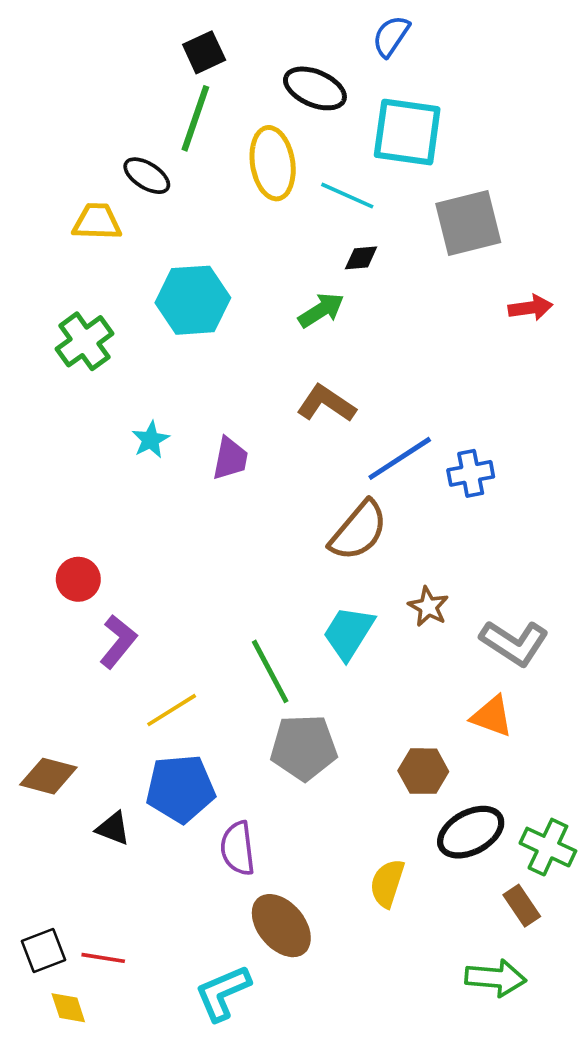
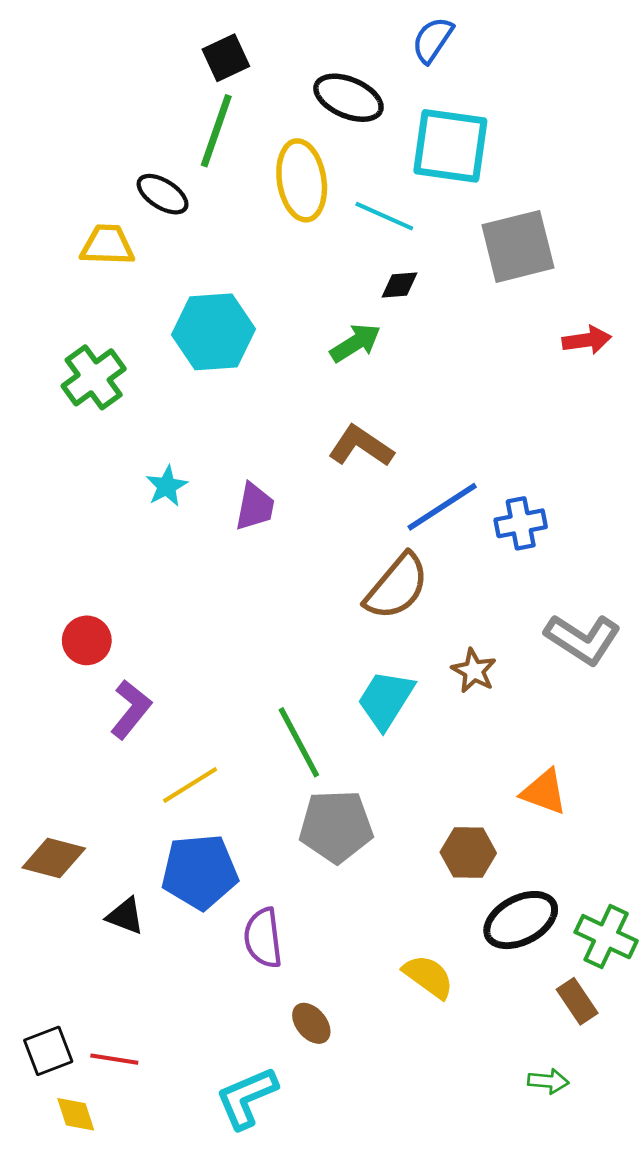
gray L-shape: (514, 643) -> (583, 639), moved
yellow semicircle: (387, 883) -> (428, 976), turned 108
brown ellipse: (281, 926) -> (311, 1023), size x0.6
green arrow: (496, 978) -> (548, 1081), size x0.6

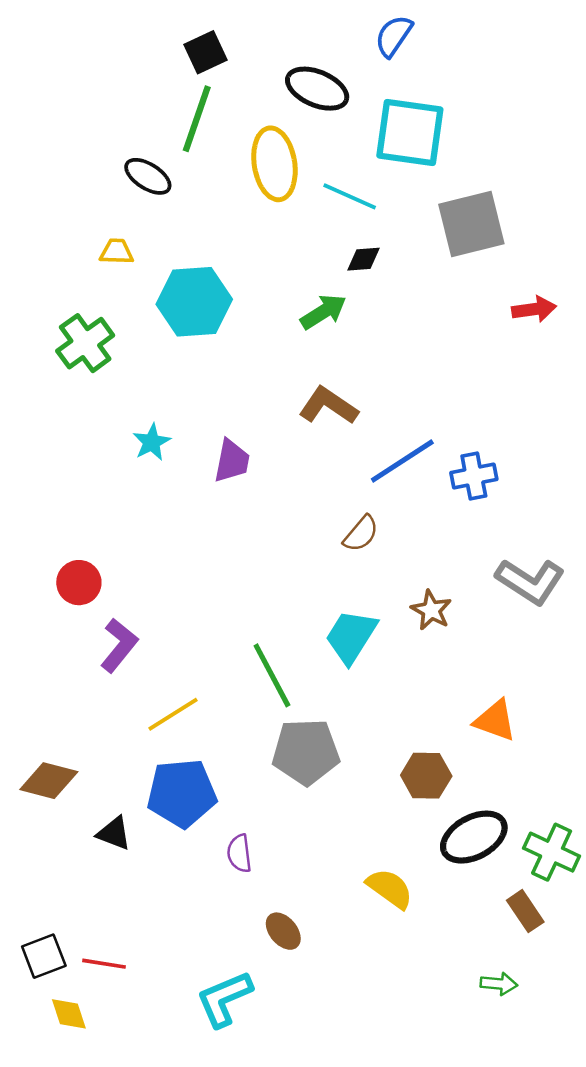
yellow trapezoid: (107, 245) -> (117, 252), moved, size x0.7
brown semicircle: (397, 587) -> (361, 534), size x0.6
purple semicircle: (263, 938) -> (239, 853), size x0.7

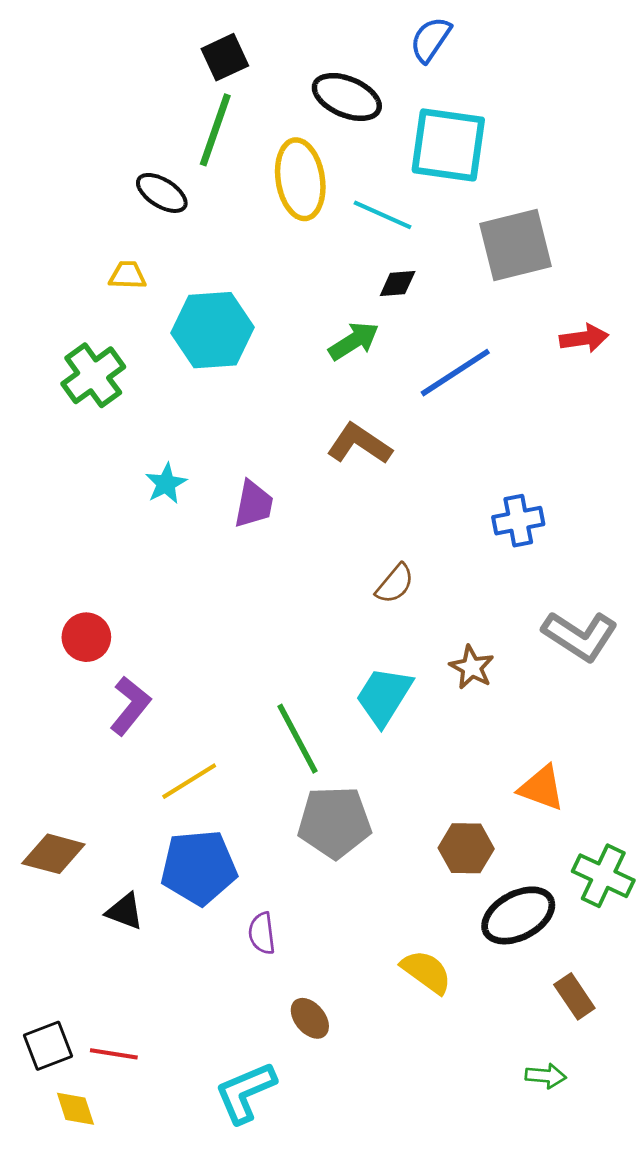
blue line: (402, 461) -> (455, 373), moved
green cross: (552, 852) -> (603, 876), moved

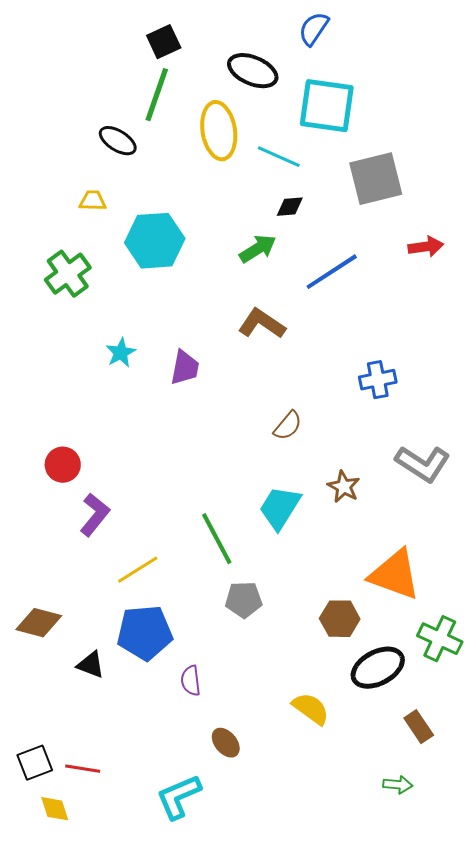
orange triangle: (542, 788) -> (395, 575), size x1.5
gray pentagon: (335, 822) -> (244, 600), size x0.7

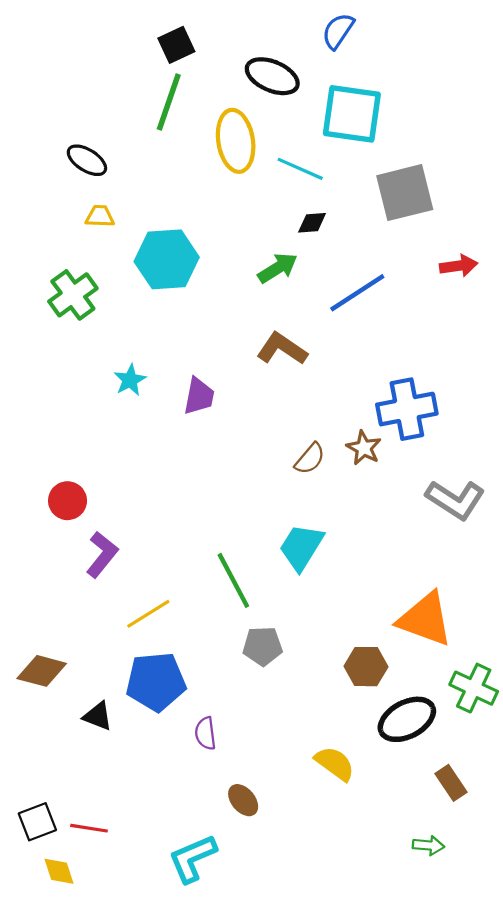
black ellipse: (118, 141) -> (87, 160), moved
blue cross: (378, 380) -> (407, 409), size x1.5
brown star: (344, 487) -> (364, 448), moved

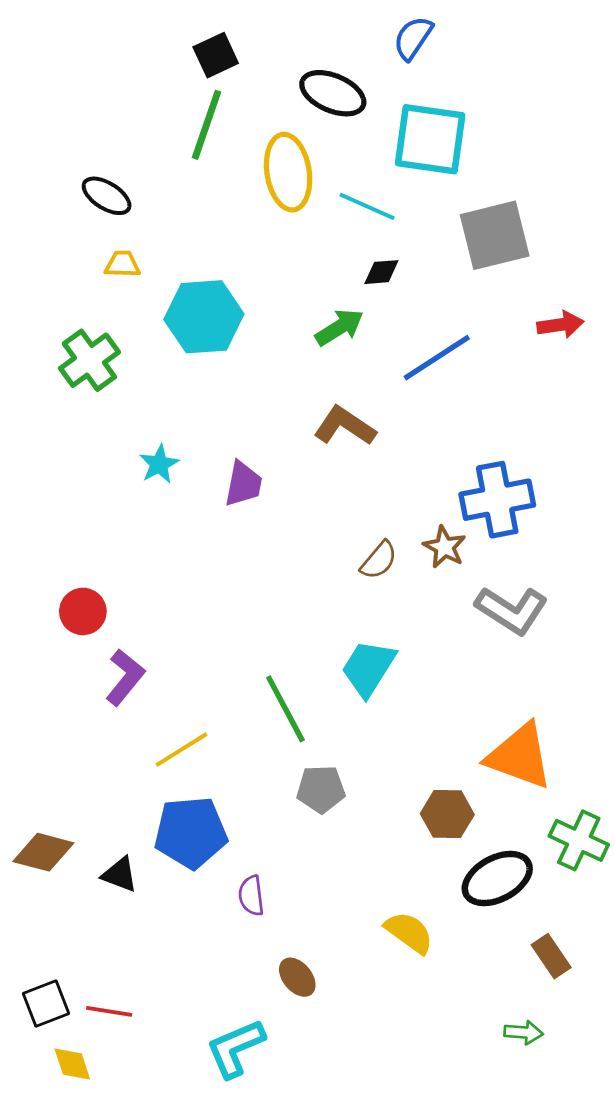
gray L-shape: (455, 500) -> (512, 610), moved
brown diamond: (42, 671) -> (43, 852), moved

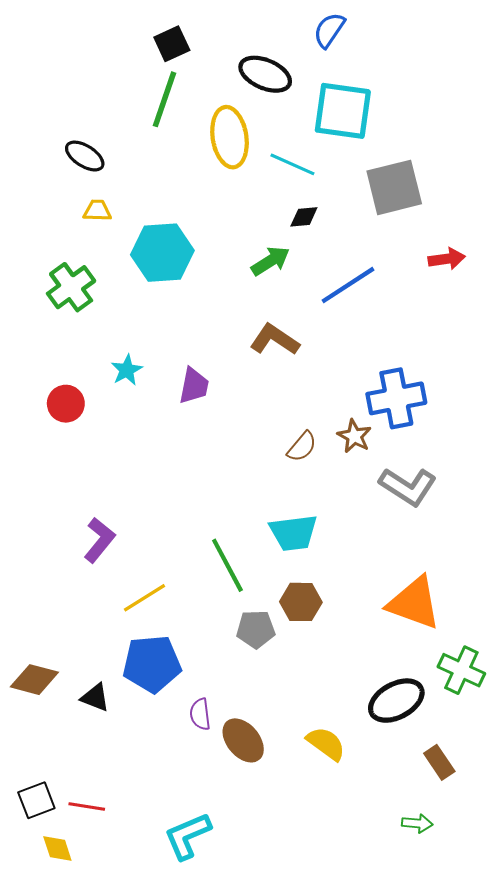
red circle: (83, 611) -> (66, 404), moved
cyan trapezoid: (368, 668) -> (294, 533), turned -129
brown hexagon: (447, 814) -> (301, 602), moved
brown ellipse: (297, 977) -> (243, 740), moved, size x1.4

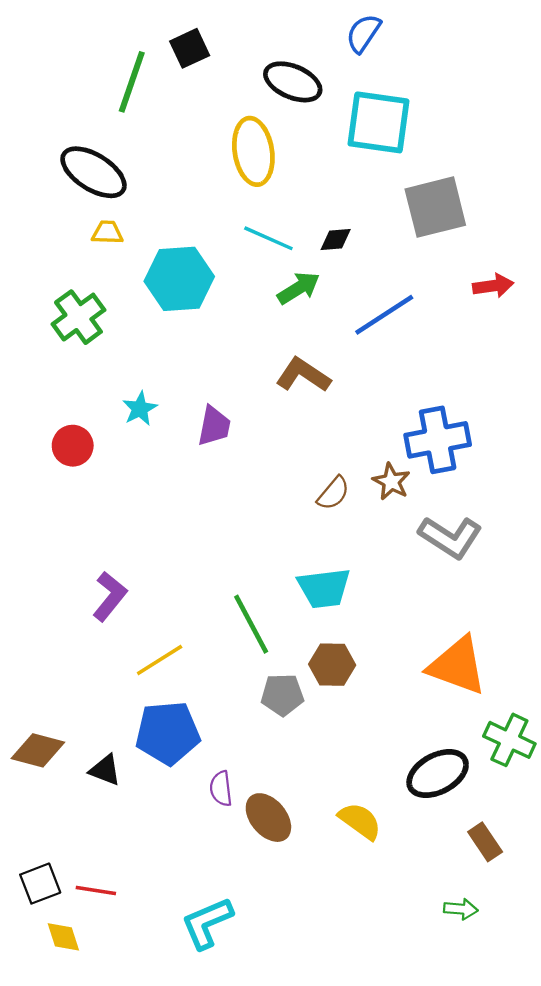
green line: (164, 99) -> (132, 82), moved
black ellipse: (85, 156) -> (94, 172), size x1.5
cyan line: (292, 164) -> (268, 238), moved

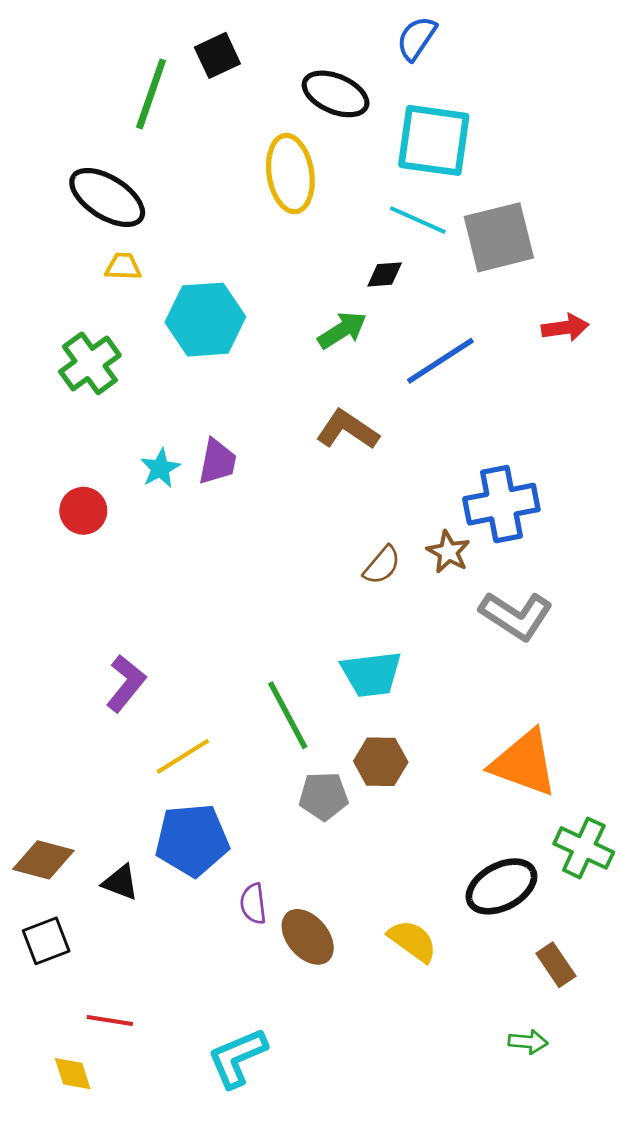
cyan line: (268, 238) -> (418, 220), moved
purple trapezoid: (214, 426) -> (217, 462), moved
black square: (40, 884) -> (46, 941), moved

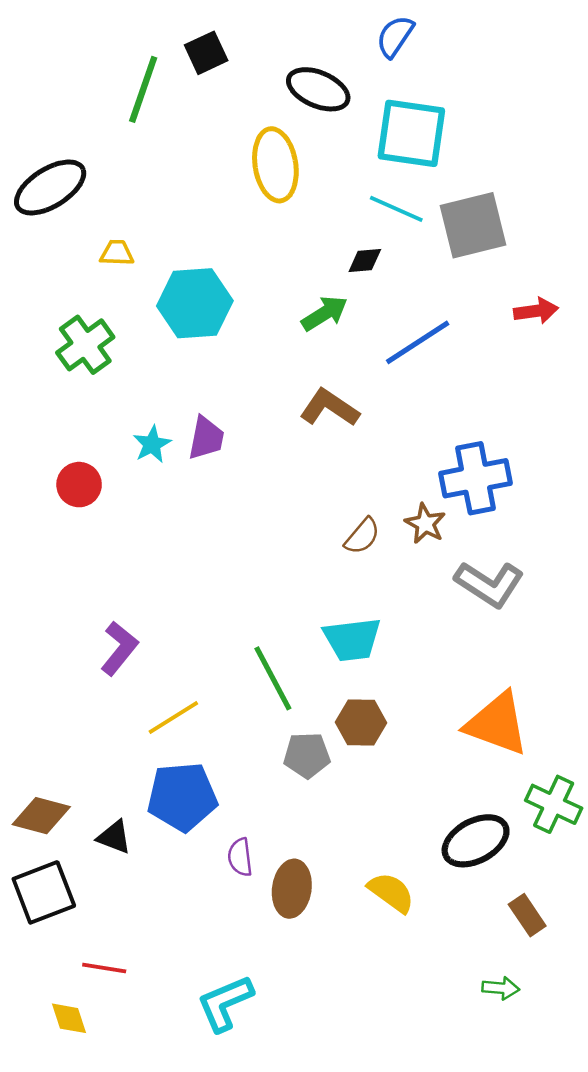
black ellipse: (107, 197) -> (50, 187), moved, turned -64
brown ellipse: (308, 937) -> (292, 889), turned 48
black square: (46, 941) -> (44, 892), size x1.4

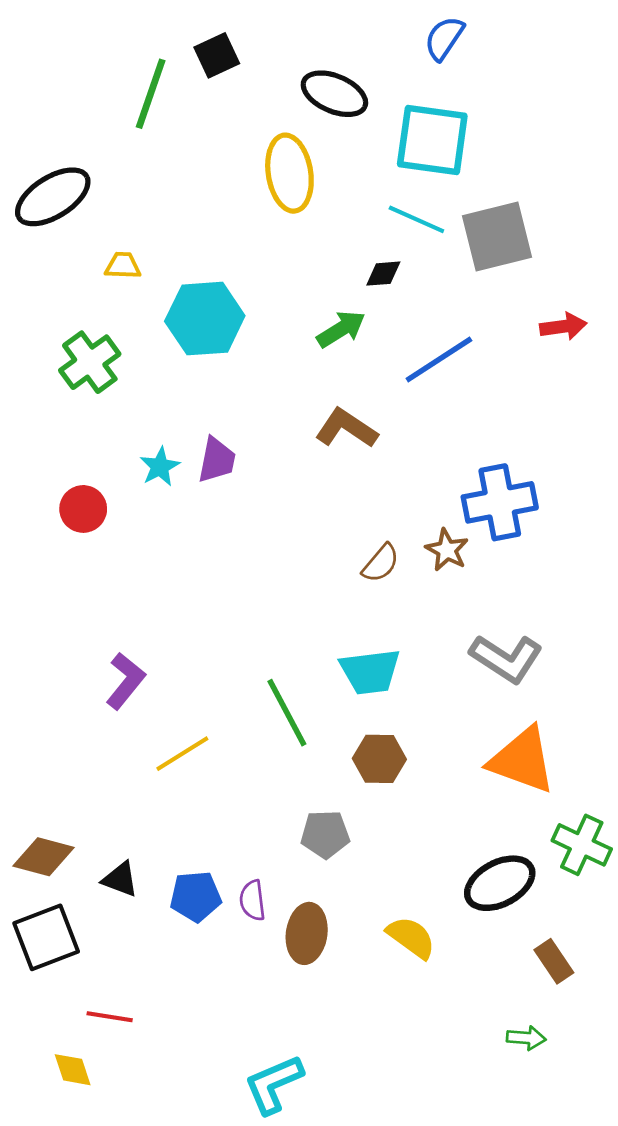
blue semicircle: (395, 36) -> (444, 38), moved
gray L-shape: (489, 584) -> (506, 658), moved
gray pentagon: (307, 755) -> (325, 834), moved
blue pentagon: (182, 797) -> (196, 896), moved, size x0.7
cyan L-shape: (225, 1003) -> (274, 1084), moved

